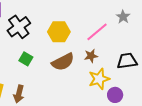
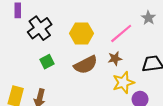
green square: (26, 59) -> (47, 62), turned 32

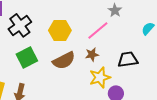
gray star: (148, 18) -> (115, 10), moved
green square: (47, 62) -> (27, 57), size x1.5

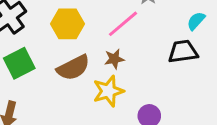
black trapezoid: (128, 59) -> (183, 52), moved
yellow star: (100, 77) -> (108, 91), moved

